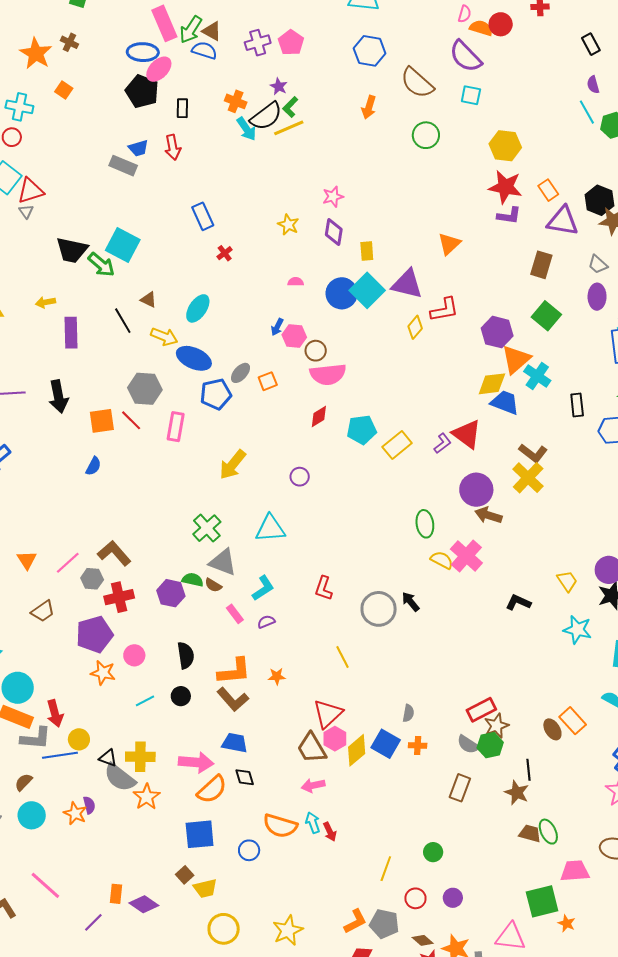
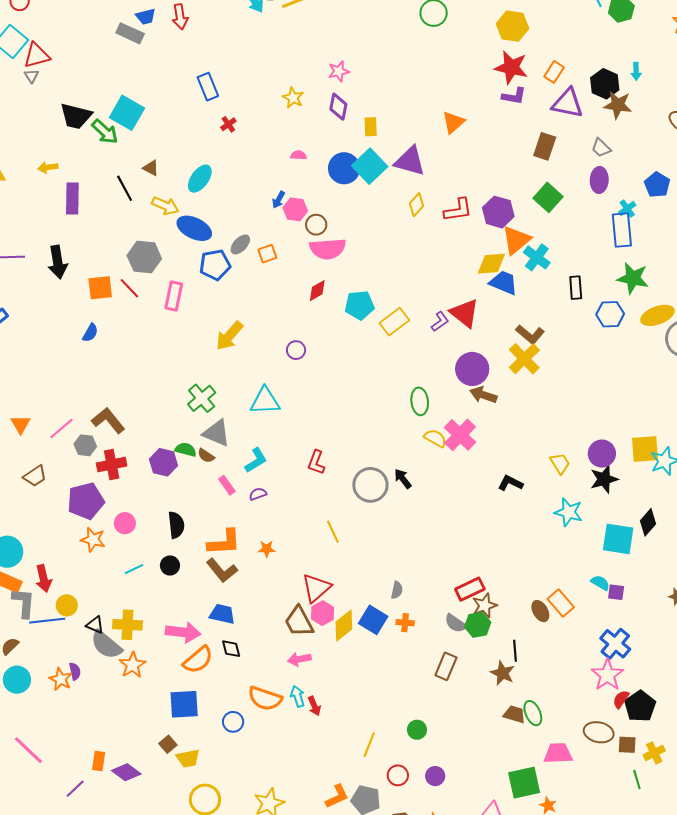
orange rectangle: (548, 190) -> (554, 72), turned 65
red L-shape: (444, 310) -> (458, 210), moved
gray L-shape: (36, 738) -> (24, 603), turned -92

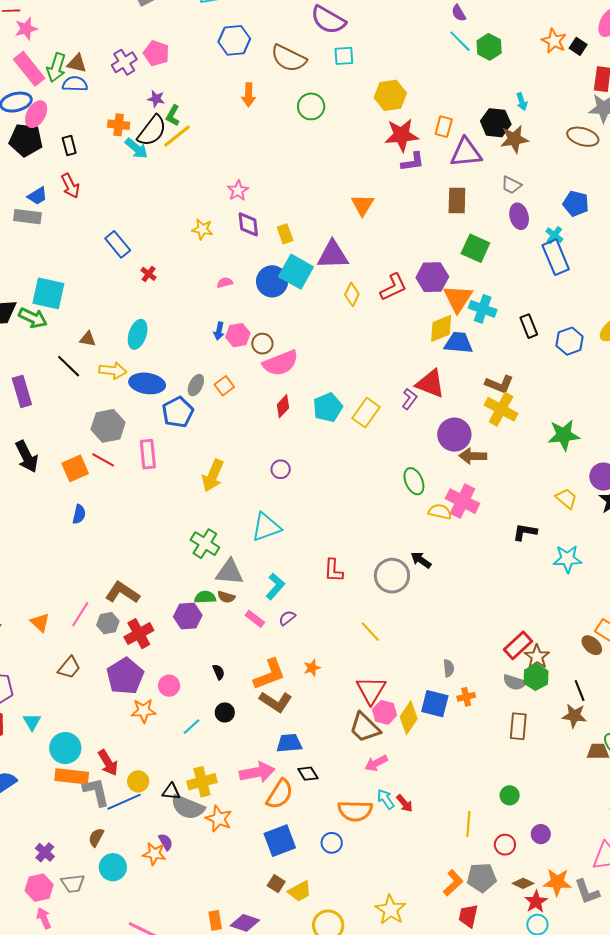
green star: (633, 278) -> (564, 435), moved
cyan star: (569, 512) -> (567, 559), moved
black semicircle: (176, 525) -> (219, 672), size x0.6

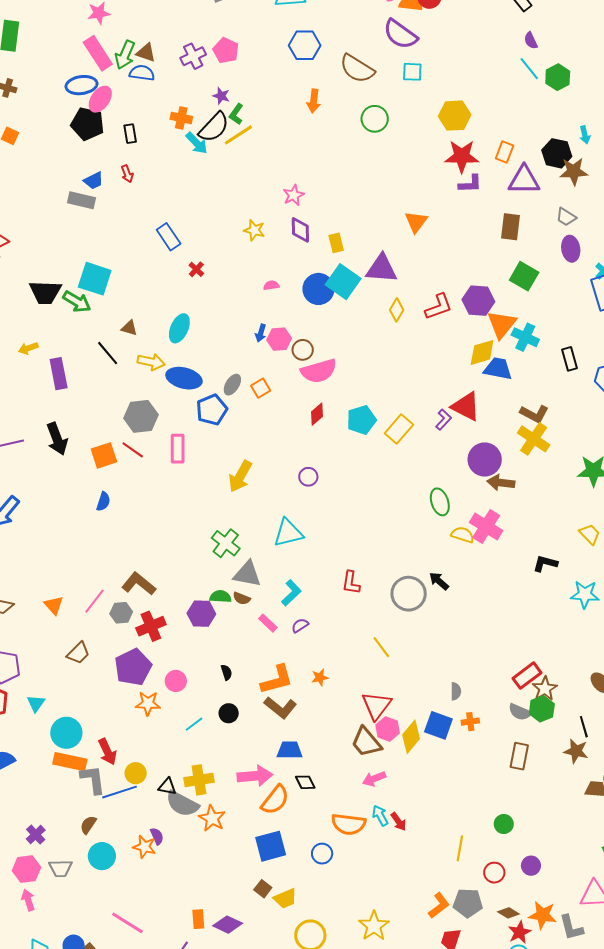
red arrow: (70, 186) -> (127, 174), size x0.7

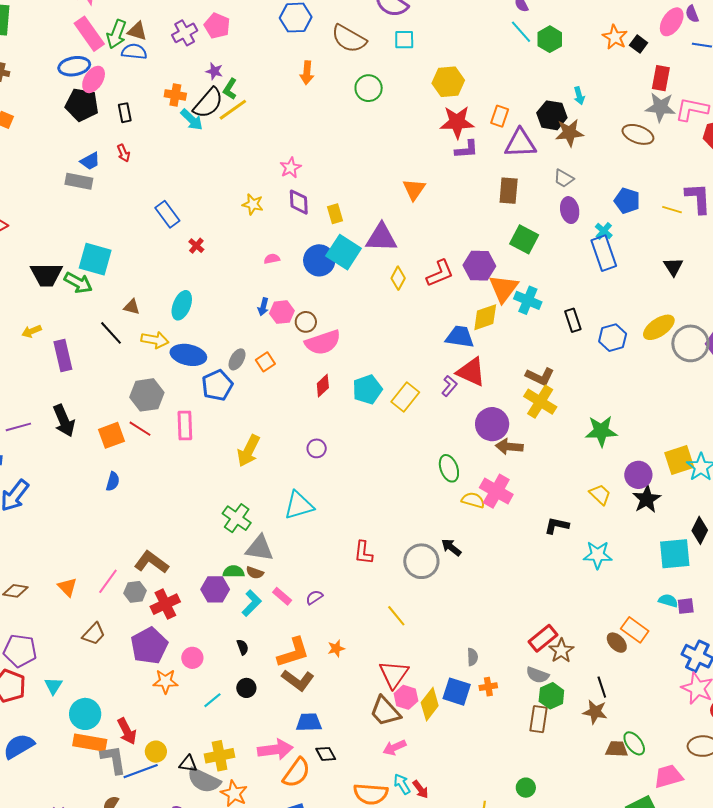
blue trapezoid: (498, 369) -> (460, 337), moved
cyan L-shape: (291, 593) -> (252, 603), moved
green hexagon: (542, 709) -> (551, 696), moved

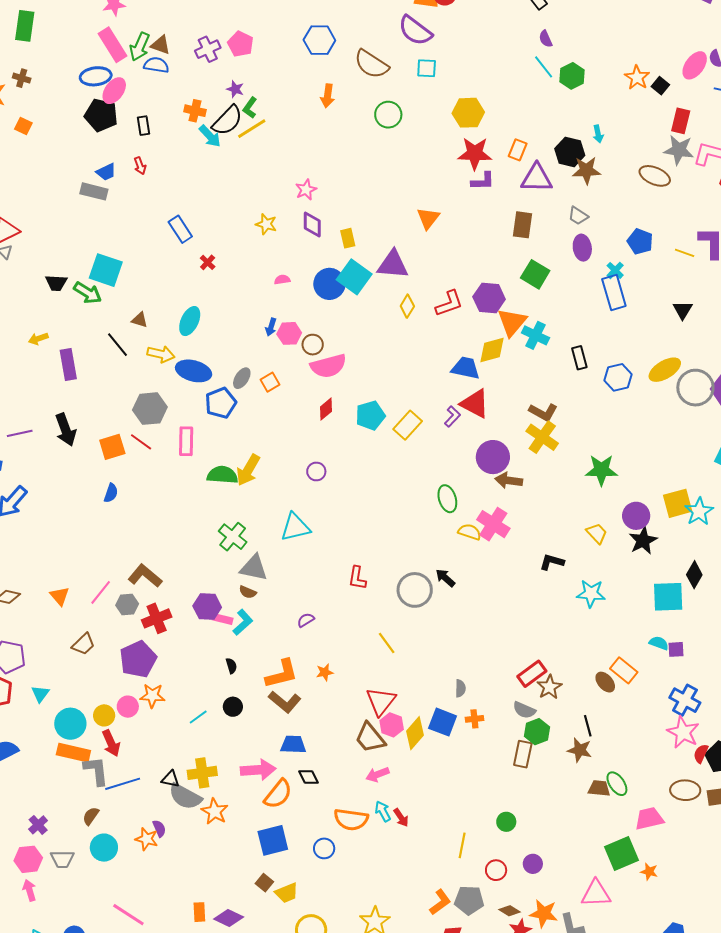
black trapezoid: (46, 275) -> (56, 283), size x0.7
green semicircle: (234, 572) -> (222, 475), moved, size x1.4
pink rectangle: (282, 596) -> (223, 619), moved, turned -30
pink circle: (192, 658) -> (128, 707), moved
yellow circle: (156, 752) -> (104, 715), moved

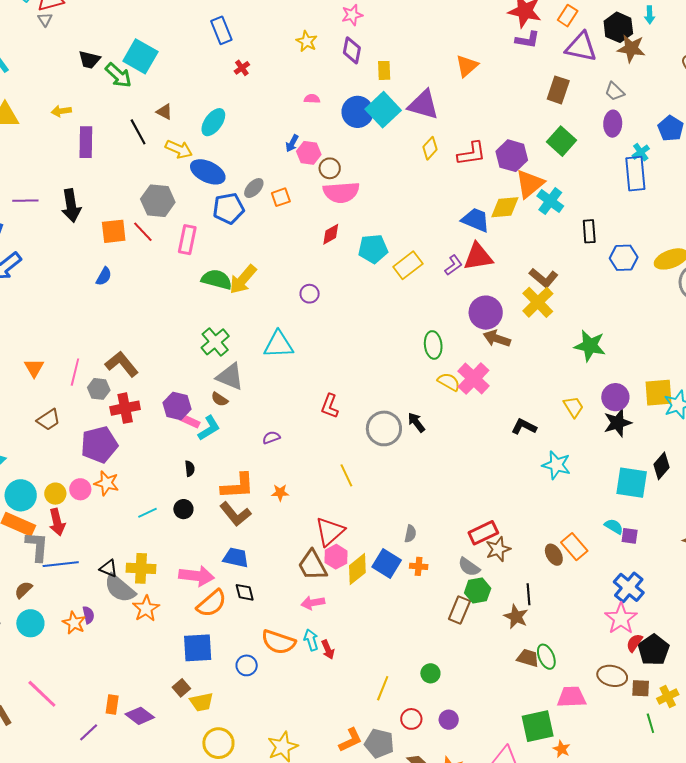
red triangle: (475, 404) -> (478, 257), turned -48
pink line: (101, 592) -> (75, 372), turned -36

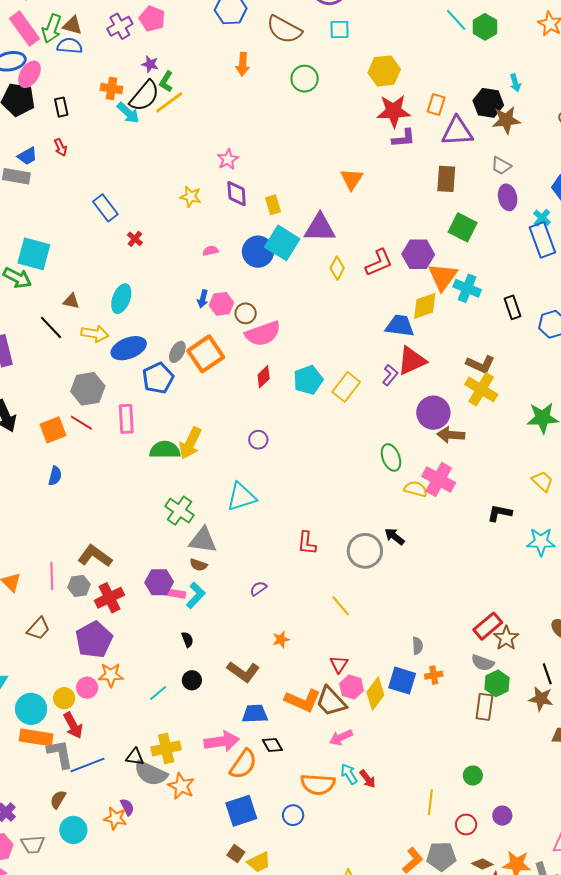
blue ellipse: (208, 172) -> (129, 348), turned -32
orange square: (281, 197) -> (206, 354), size x1.8
orange L-shape: (238, 486) -> (303, 700), moved, turned 42
red triangle: (330, 531) -> (339, 664), size x0.6

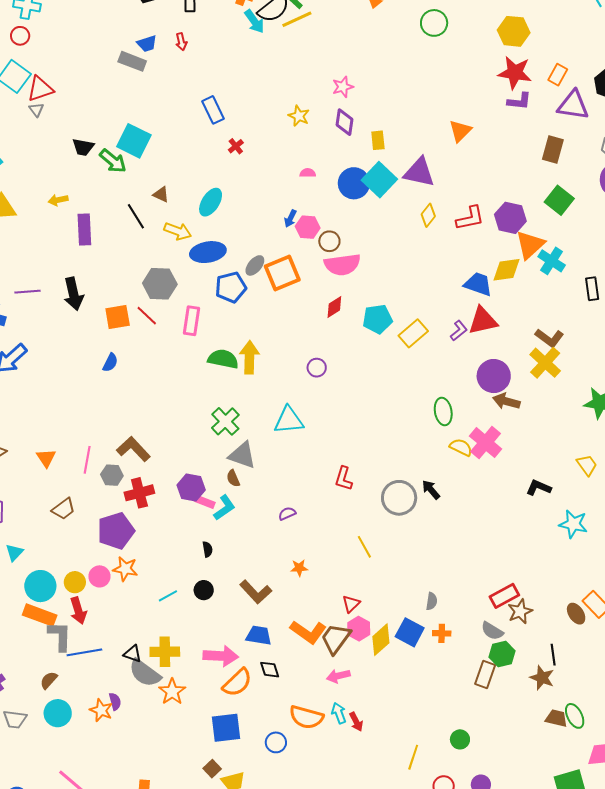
yellow arrow: (190, 443) -> (249, 357), turned 144
brown semicircle: (198, 565) -> (233, 478), turned 36
brown trapezoid: (331, 701) -> (336, 639), turned 68

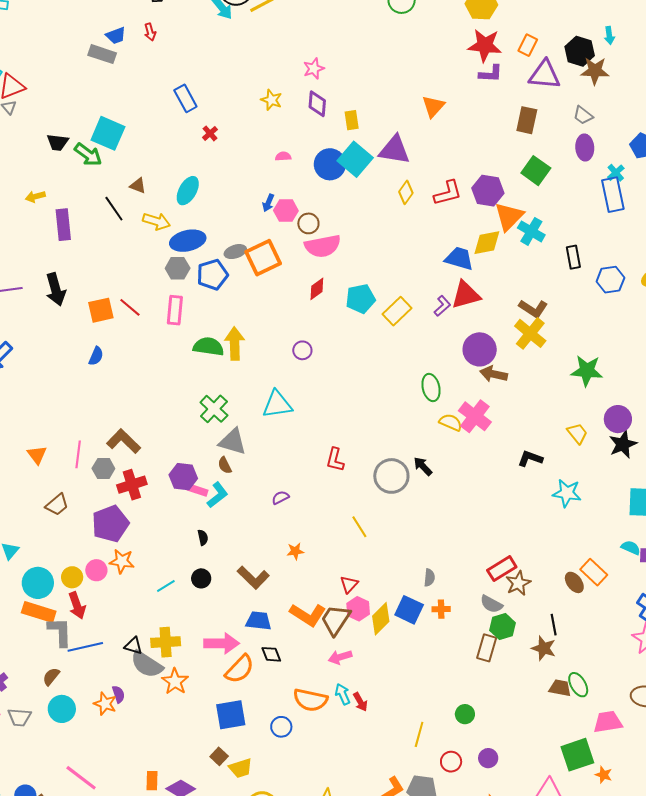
gray ellipse: (255, 265) -> (235, 252), turned 35
gray hexagon: (160, 284) -> (178, 268), moved, size x0.7

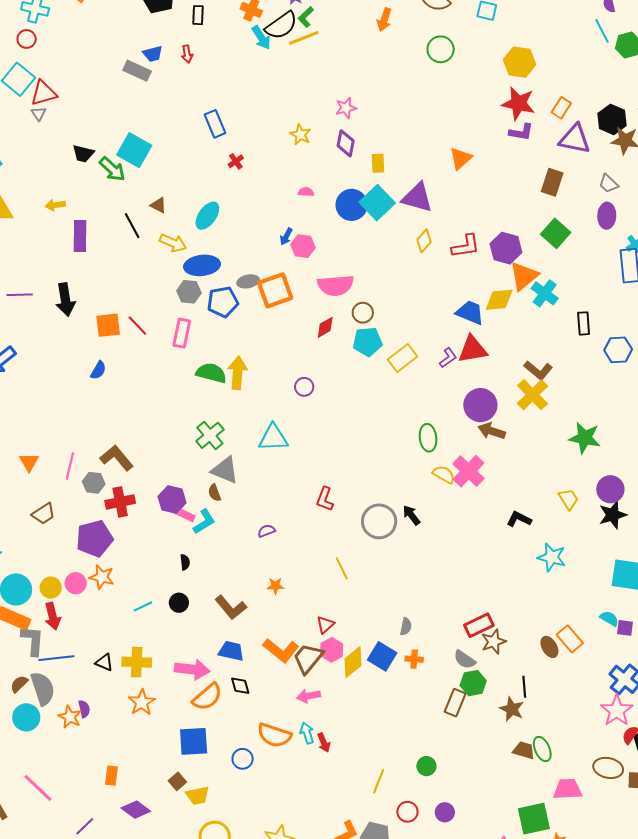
brown circle: (308, 223) -> (363, 313), moved
gray semicircle: (147, 664) -> (43, 689), moved, turned -148
orange rectangle: (152, 781) -> (112, 776), moved

